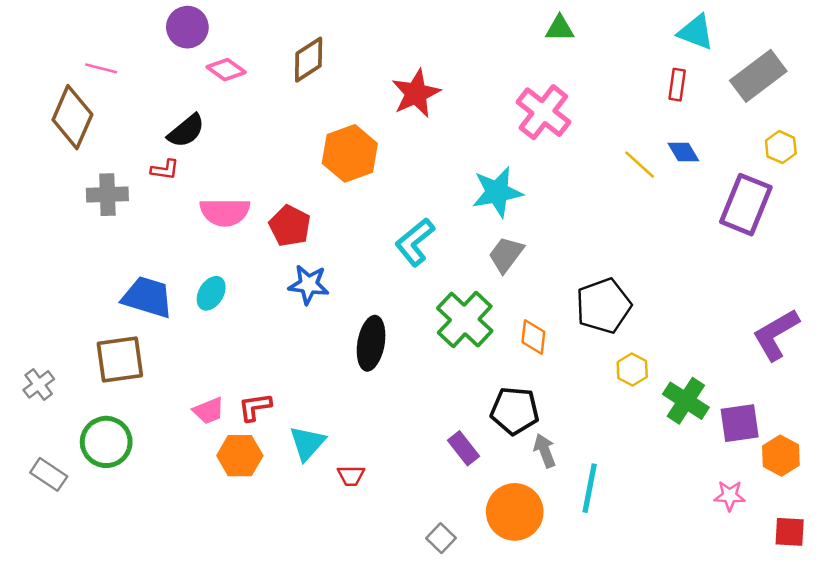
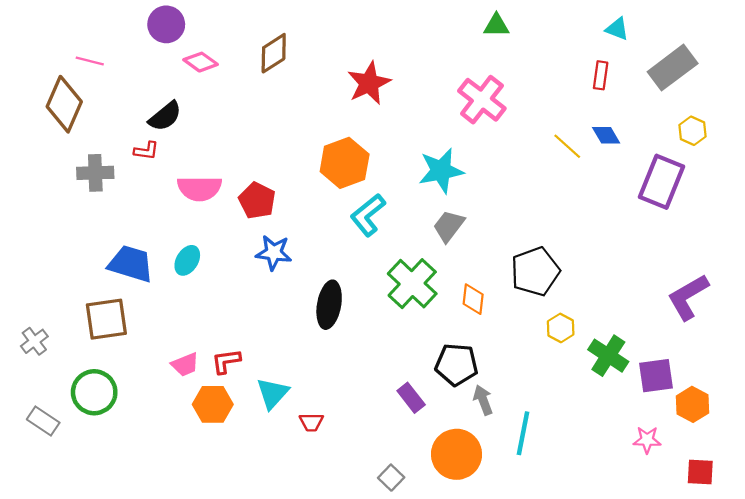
cyan triangle: (696, 32) -> (617, 29), size x0.7
orange hexagon: (350, 153) -> (345, 163), moved

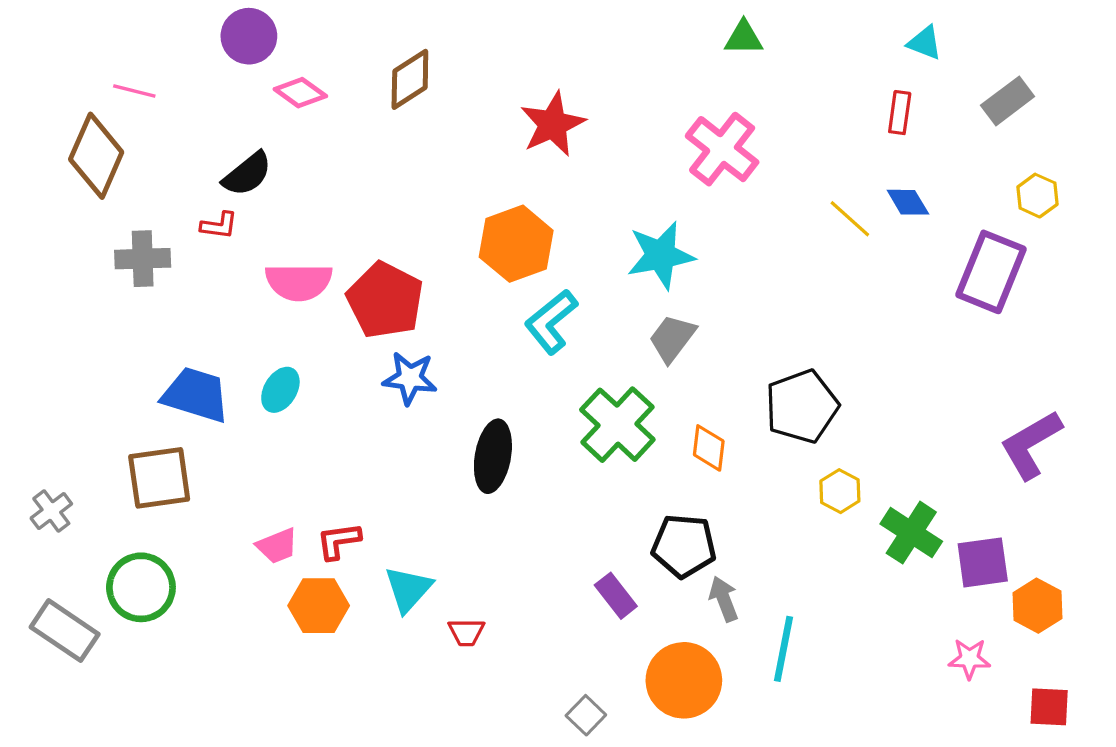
gray rectangle: (673, 68) -> (1008, 101), size x0.7
red pentagon: (257, 201) -> (385, 300), size x1.4
gray rectangle: (43, 421) -> (65, 631), size x1.4

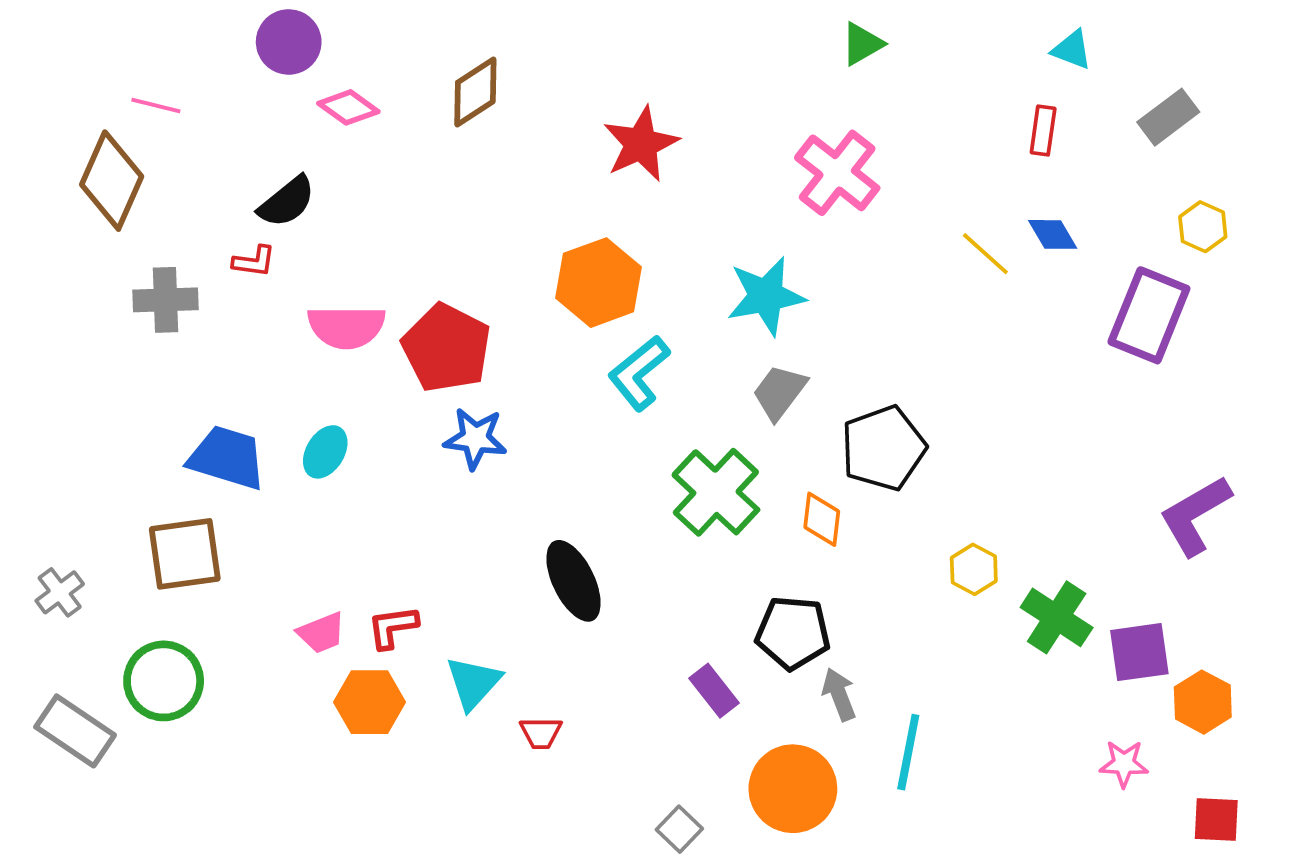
green triangle: (744, 38) -> (862, 44), turned -30
black pentagon: (802, 406) -> (883, 448), moved
black ellipse: (493, 456) -> (574, 581), moved, turned -36

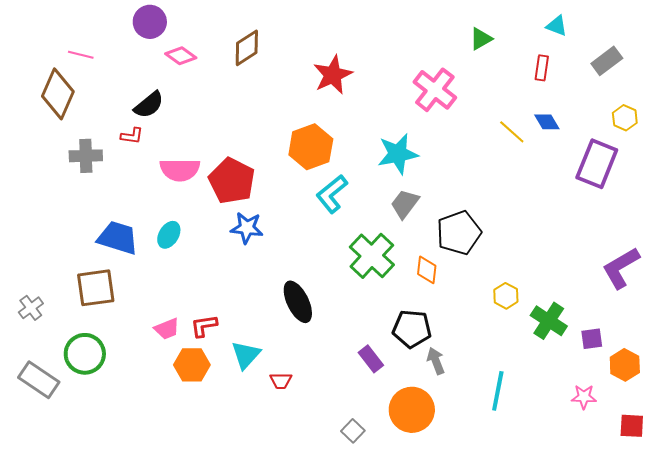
green triangle: (862, 44) -> (481, 39), moved
purple square: (1139, 652) -> (592, 339), size x0.7
cyan line: (908, 752) -> (498, 391), moved

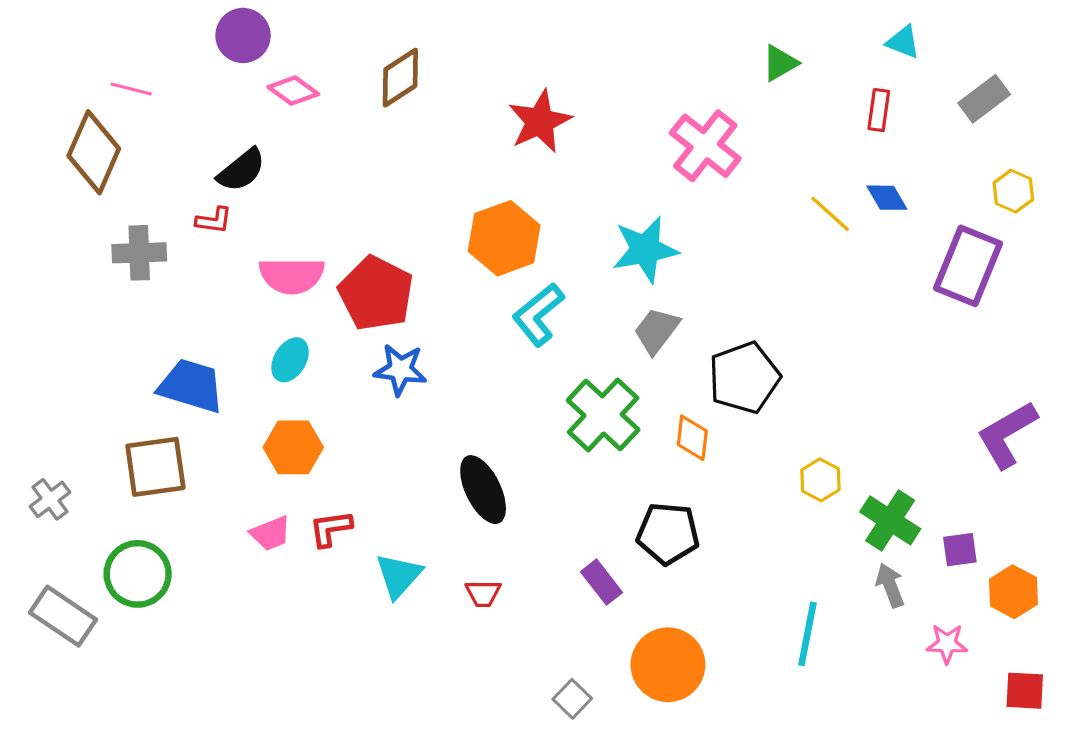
cyan ellipse: (169, 235) -> (290, 360), moved
gray arrow: (436, 361) -> (890, 585), moved
orange hexagon: (192, 365) -> (293, 447), moved
red trapezoid: (281, 381) -> (483, 593), moved

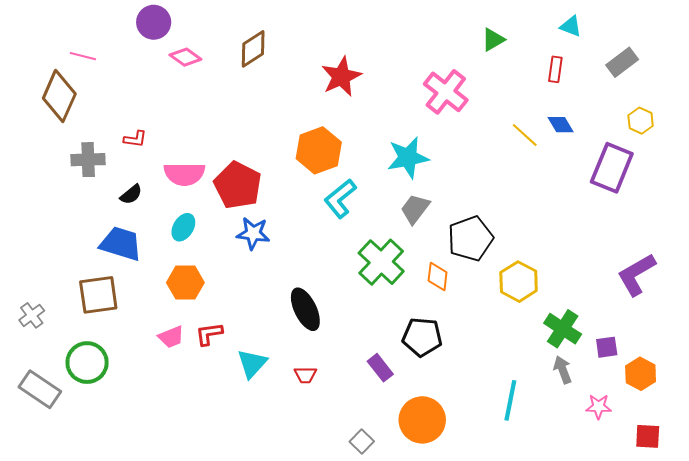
black semicircle: (241, 170) -> (131, 194), moved, size x0.7
yellow hexagon: (820, 480) -> (519, 282), moved, size x1.5

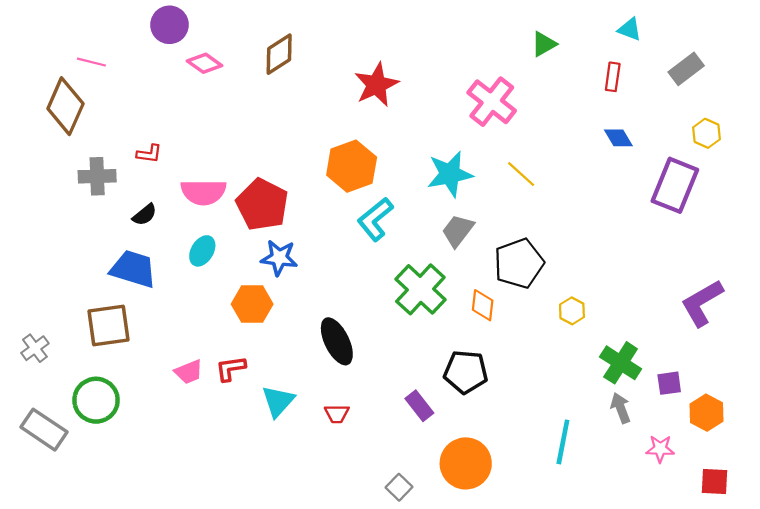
yellow line: (525, 135) -> (521, 174), moved
yellow hexagon: (519, 282) -> (572, 311), size x0.6
orange hexagon: (185, 283) -> (252, 304), moved

